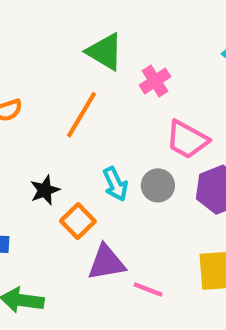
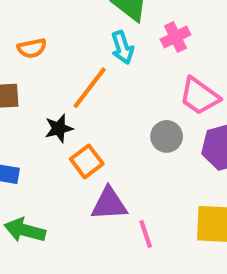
orange line: (81, 115) -> (90, 88), moved
cyan arrow: (115, 184) -> (122, 48), moved
pink line: (148, 289) -> (146, 234), turned 44

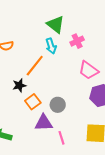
gray circle: (167, 136) -> (58, 105), moved

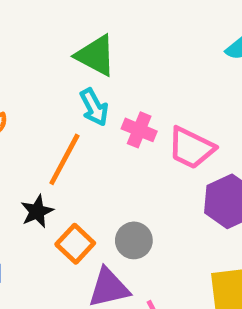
pink cross: (77, 41) -> (139, 130), moved, turned -32

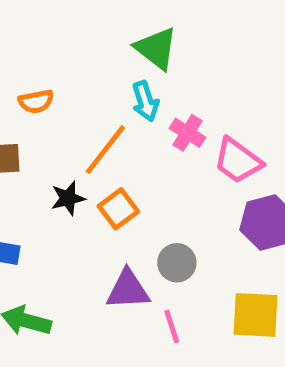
gray circle: (134, 240) -> (177, 263), moved
orange square: (75, 244) -> (118, 209), moved

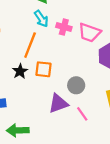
orange square: (118, 209) -> (44, 69), turned -30

